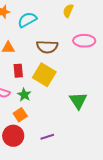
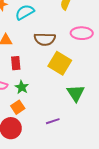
yellow square: (44, 75) -> (60, 63), moved
purple line: (47, 137) -> (53, 121), moved

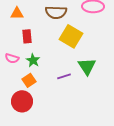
purple line: (53, 121) -> (64, 76), moved

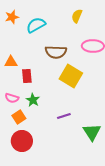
orange triangle: (17, 13) -> (11, 62), moved
green triangle: (87, 66) -> (92, 132), moved
orange square: (29, 80) -> (19, 117), moved

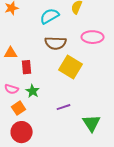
cyan semicircle: (36, 25) -> (50, 16), moved

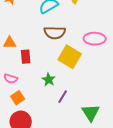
pink ellipse: (93, 37) -> (95, 39), moved
green star: (33, 91) -> (49, 80), moved
purple line: (64, 107) -> (63, 97), turned -40

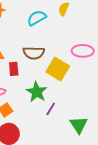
brown semicircle: (55, 33) -> (34, 53), moved
green star: (49, 80) -> (37, 92), size x1.5

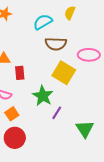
brown semicircle: (34, 53) -> (56, 44), moved

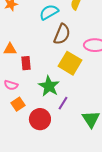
brown semicircle: (56, 44) -> (62, 34), turned -70
red circle: (15, 138) -> (40, 119), moved

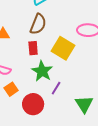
brown semicircle: (62, 34) -> (38, 24), moved
red rectangle: (26, 63) -> (33, 48), moved

